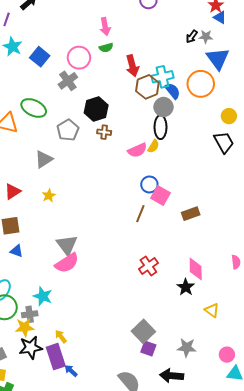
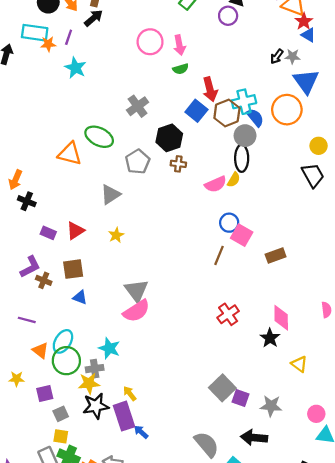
blue square: (40, 57) -> (196, 111), moved
pink circle: (79, 58) -> (150, 42), moved
purple square: (148, 349) -> (240, 398), moved

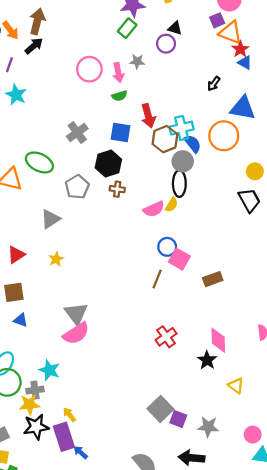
gray star: (293, 56) -> (137, 61), moved
blue triangle: (306, 81) -> (243, 108), turned -44
blue square: (196, 111) -> (120, 132), moved, turned -30

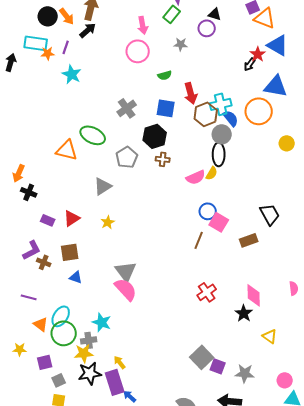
red star: (240, 49) -> (258, 54), moved
blue triangle: (245, 63) -> (278, 45), size x1.6
pink arrow: (118, 73) -> (143, 25), moved
black trapezoid: (249, 200) -> (270, 214), moved
pink semicircle: (76, 333) -> (126, 289), turned -100

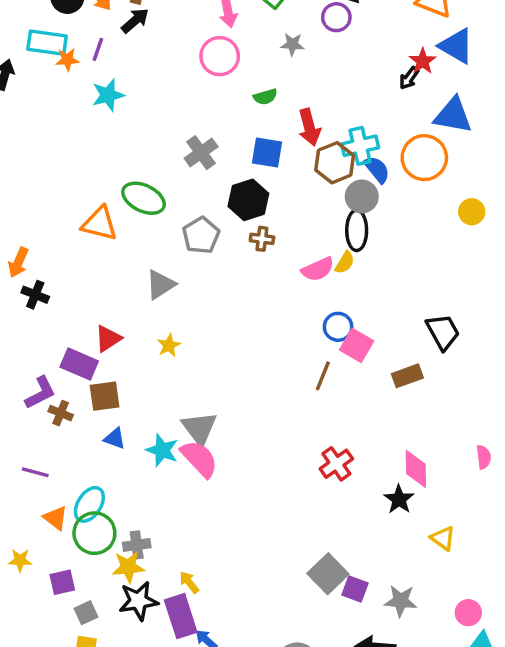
cyan star: (72, 74) -> (108, 95), turned 30
purple rectangle: (48, 220) -> (79, 364), moved, size x1.5
cyan star: (102, 322) -> (162, 450), moved

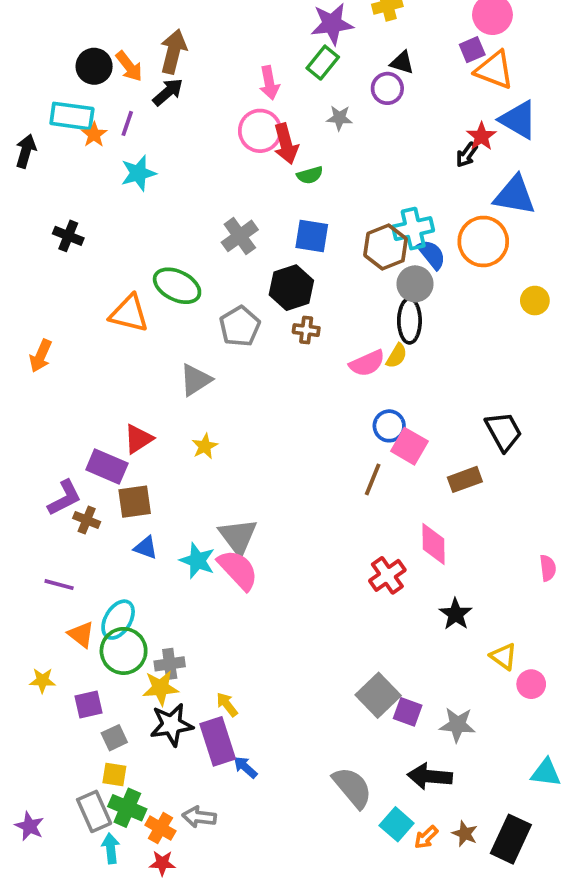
orange star: (67, 60) -> (94, 135), turned -30
red arrow: (309, 127) -> (286, 144), moved
black cross: (35, 295) -> (68, 236), moved
pink diamond: (416, 469) -> (433, 544), moved
pink circle: (468, 613) -> (531, 684), moved

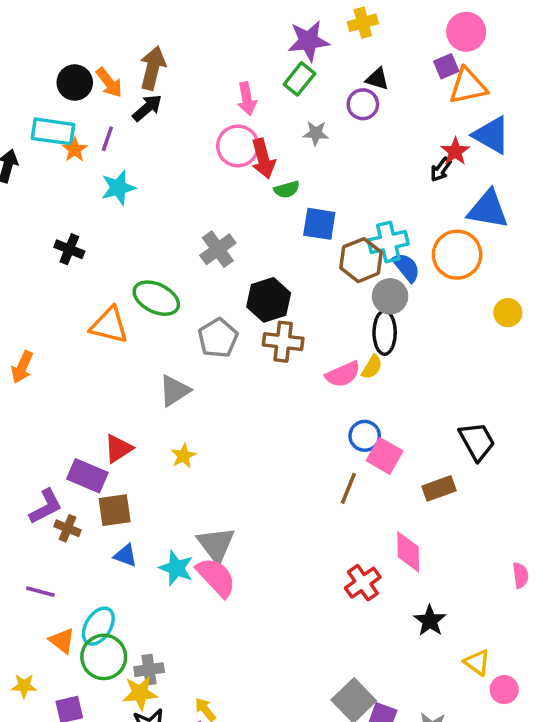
orange triangle: (494, 70) -> (468, 86), turned -33
black cross: (68, 236) -> (69, 249), moved
blue square: (312, 236) -> (319, 224), moved
brown cross: (306, 330) -> (283, 342), size x1.5

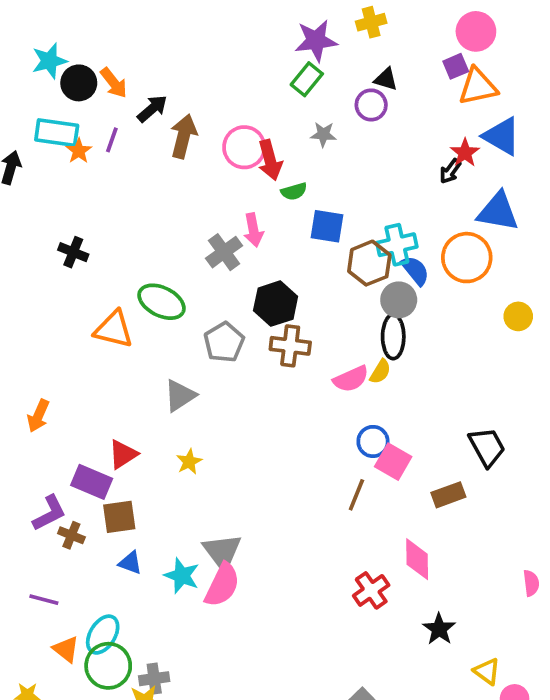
brown arrow: (153, 68) -> (184, 136), moved
pink arrow: (247, 99) -> (253, 230), moved
cyan star: (118, 188) -> (49, 61), moved
orange arrow: (22, 367) -> (38, 416), moved
pink semicircle: (216, 577) -> (222, 585), turned 69

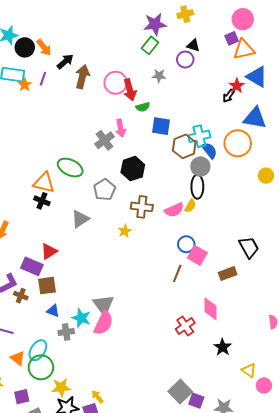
black cross: (73, 252) -> (42, 201), moved
brown cross: (290, 346) -> (142, 207), moved
yellow star: (189, 462) -> (125, 231), moved
gray cross: (154, 679) -> (66, 332), moved

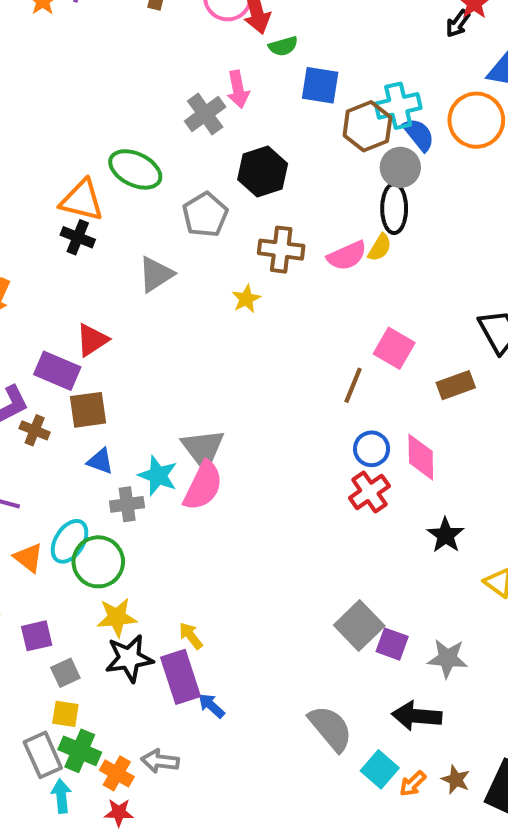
blue circle: (186, 244) -> (372, 449), moved
green circle: (41, 367) -> (98, 562), moved

